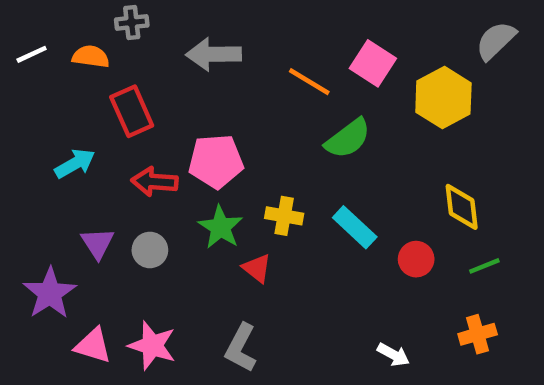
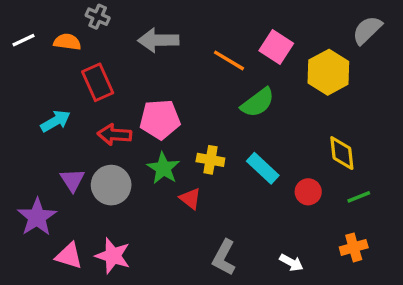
gray cross: (132, 22) -> (98, 17), turned 30
gray circle: (150, 250) -> (111, 185), size x1.5
gray L-shape: (241, 348) -> (224, 258), moved

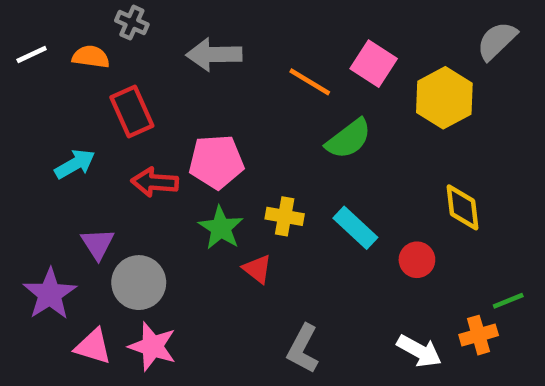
gray circle: (111, 185) -> (139, 283), moved
green line: (359, 197) -> (508, 301), moved
white arrow: (291, 263) -> (419, 351), moved, size x1.4

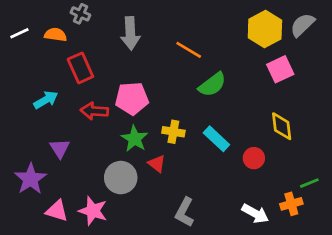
gray arrow: (214, 54) -> (130, 33), turned -92
pink square: (374, 64) -> (280, 69), moved, turned 32
yellow hexagon: (444, 98) -> (265, 29), moved
gray circle: (139, 283) -> (121, 178), moved

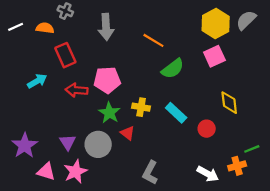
pink square: (280, 69) -> (214, 56), moved
purple triangle: (60, 148) -> (68, 142), moved
pink star: (93, 211) -> (75, 172), turned 30

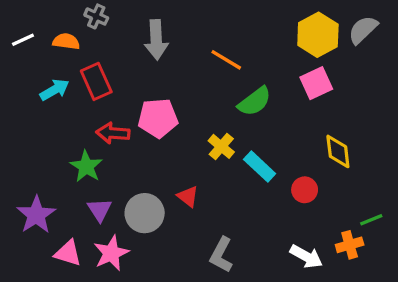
cyan arrow: (37, 81) -> (55, 90), moved
yellow cross: (141, 107) -> (221, 146), moved, turned 30
green star: (109, 113) -> (86, 166), moved

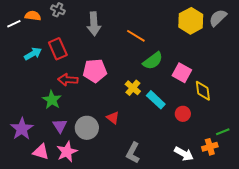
orange semicircle: (66, 41) -> (33, 16), moved
pink square: (316, 83) -> (182, 73), moved, turned -36

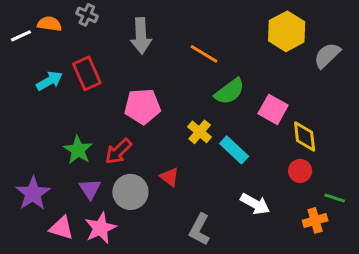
gray semicircle: (218, 18) -> (327, 55), moved
red arrow: (68, 80) -> (118, 151), moved, turned -48
red circle: (183, 114) -> (300, 171), moved
green line: (223, 132) -> (335, 198), turned 40
white arrow: (184, 154) -> (255, 204), moved

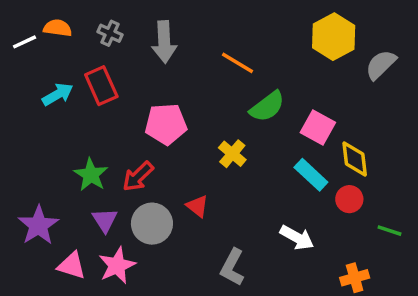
gray cross: (87, 15) -> (110, 33), moved
cyan rectangle: (234, 150) -> (311, 175), moved
orange cross: (315, 220) -> (355, 278), moved

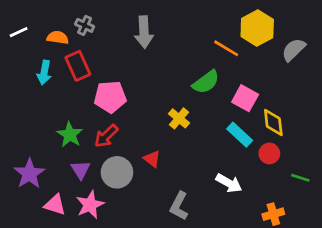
orange semicircle: (58, 28) -> (58, 38), moved
gray arrow: (164, 42) -> (144, 32), moved
orange line: (238, 63) -> (226, 48), moved
cyan arrow: (58, 94) -> (44, 73), turned 130
pink pentagon: (166, 124) -> (110, 97), moved

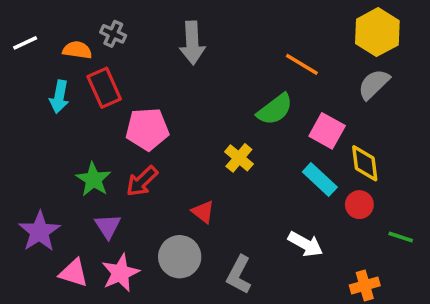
yellow hexagon: (257, 28) -> (377, 32), moved
gray semicircle: (294, 50) -> (374, 84), moved
gray circle: (117, 172) -> (180, 257), moved

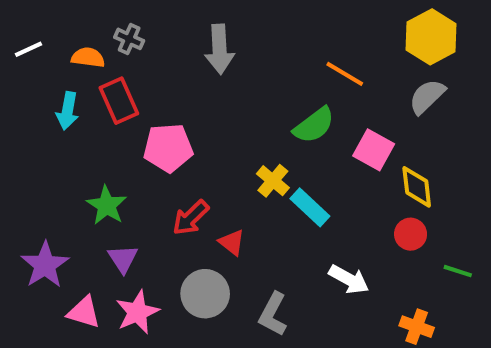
cyan rectangle: (320, 179) -> (310, 207), moved
red arrow: (142, 181) -> (191, 218), moved
orange cross: (365, 285) -> (417, 327), turned 36

